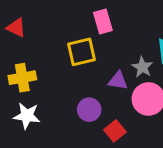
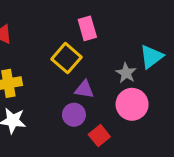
yellow square: (82, 52) -> (66, 58), turned -36
purple triangle: (118, 81) -> (84, 89), moved

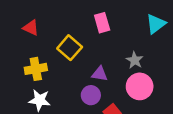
cyan triangle: (151, 57) -> (156, 24), moved
yellow square: (66, 58) -> (70, 48), moved

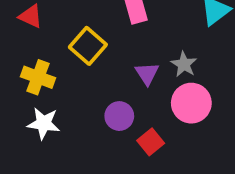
yellow cross: (36, 69) -> (38, 77), turned 30
purple triangle: (100, 74) -> (147, 74), moved, turned 48

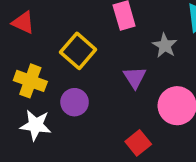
gray star: (184, 64) -> (165, 46), moved
purple circle: (119, 116) -> (75, 102), moved

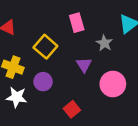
red square: (138, 143) -> (72, 109), moved

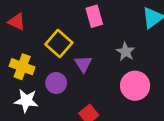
gray star: (104, 43) -> (126, 52), moved
purple triangle: (84, 65) -> (83, 64), moved

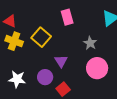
purple triangle: (83, 64) -> (61, 61), moved
yellow cross: (22, 67) -> (14, 41), moved
purple circle: (56, 83) -> (45, 77), moved

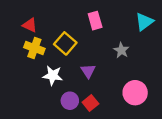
pink circle: (97, 68) -> (135, 93), moved
purple circle: (45, 77) -> (70, 101), moved
white star: (17, 79) -> (53, 76), moved

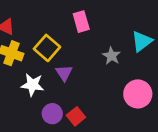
cyan triangle: (144, 22) -> (142, 41), moved
purple triangle: (88, 71) -> (64, 73), moved
pink circle: (135, 93) -> (138, 94), moved

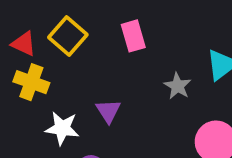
yellow square: (47, 48) -> (68, 36), moved

